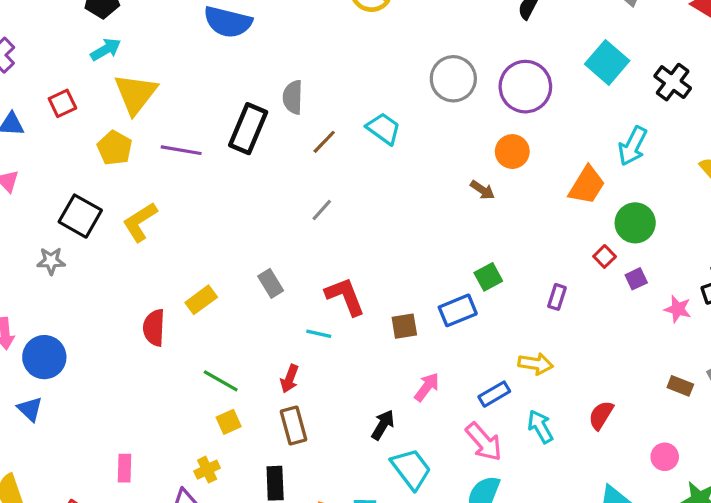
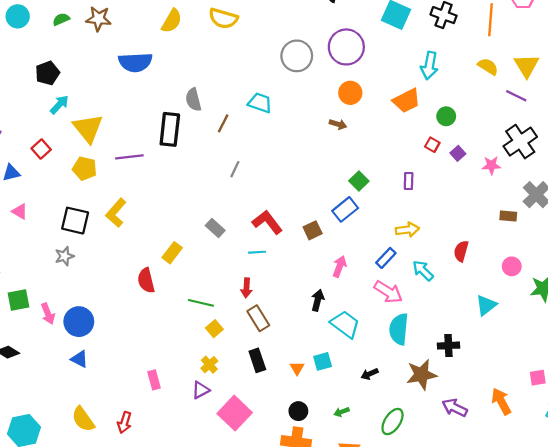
orange trapezoid: (587, 185) -> (407, 101), turned 48
green circle: (635, 223) -> (446, 116), size x0.7

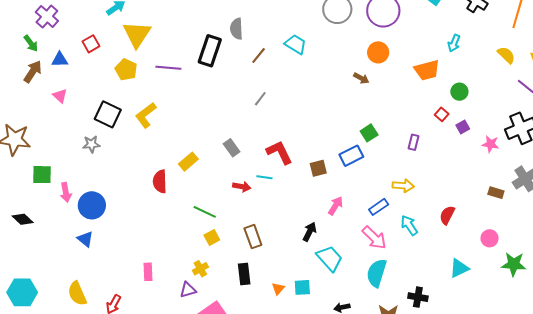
cyan arrow: (429, 66) -> (454, 43), size x0.7
red arrow: (246, 288) -> (242, 187), moved, turned -96

